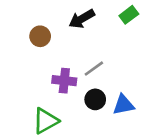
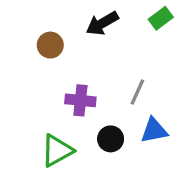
gray line: (94, 69) -> (137, 92), moved, turned -30
black circle: (95, 99) -> (111, 139), moved

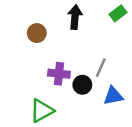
black arrow: (102, 23) -> (75, 17), turned 125
black circle: (111, 139) -> (82, 85), moved

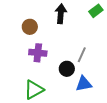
purple cross: (59, 74) -> (38, 53), moved
blue triangle: (113, 96) -> (84, 84), moved

